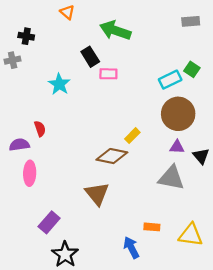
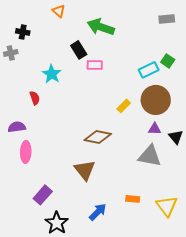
red semicircle: (40, 129) -> (35, 98), moved
yellow rectangle: (132, 136) -> (124, 106), moved
yellow triangle: (191, 235) -> (167, 206), turned 45
blue arrow: (131, 247) -> (98, 212), moved, turned 72

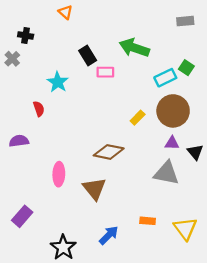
green arrow: (101, 27) -> (134, 48), moved
gray cross: (11, 53) -> (12, 59), turned -32
pink ellipse: (26, 152) -> (59, 174), moved
purple rectangle: (43, 195) -> (22, 216), moved

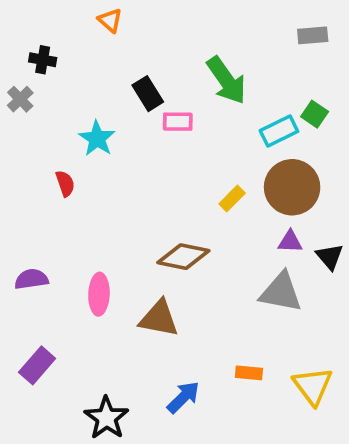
green arrow: (134, 48) -> (226, 80), turned -144
purple semicircle: (19, 141) -> (31, 279), moved
brown triangle: (94, 189) -> (159, 319), turned -40

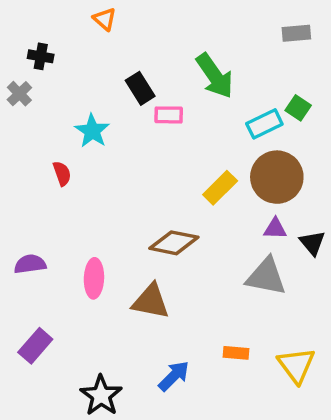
yellow rectangle: (232, 199) -> (220, 188), size x1.4

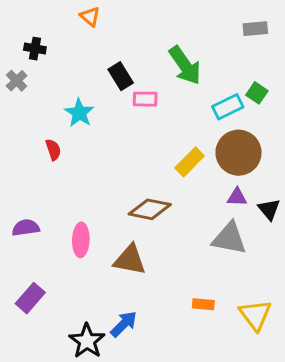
blue arrow: (174, 376) -> (124, 324), moved

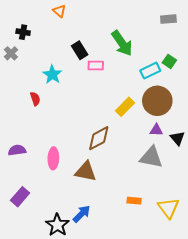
brown diamond: (150, 209) -> (99, 138), turned -40

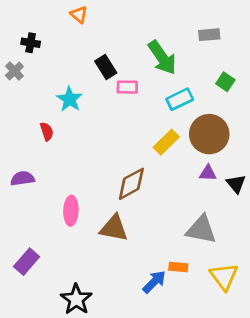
gray rectangle: (168, 19) -> (209, 35), moved
cyan rectangle: (150, 71) -> (180, 99), moved
purple semicircle: (17, 150) -> (23, 178), moved
gray triangle: (151, 157) -> (201, 229), moved
blue arrow: (82, 214) -> (154, 282), moved

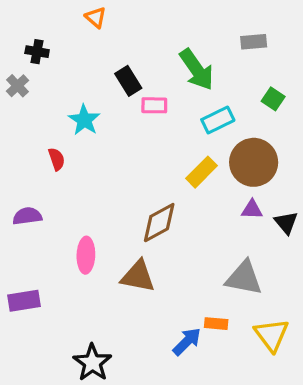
purple rectangle: (27, 262) -> (24, 301), moved, turned 40

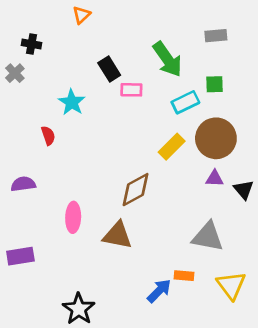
orange triangle: (96, 17) -> (81, 15), turned 36
green square: (273, 99) -> (215, 84), moved, turned -36

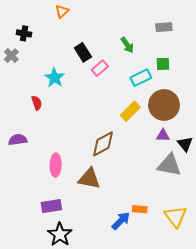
green arrow: (167, 59) -> (127, 45), size x0.6
pink rectangle: (131, 90) -> (100, 68), turned -42
gray triangle: (208, 237) -> (169, 165), moved
purple rectangle: (20, 256) -> (51, 206), moved

